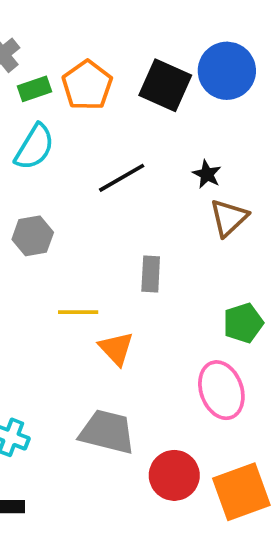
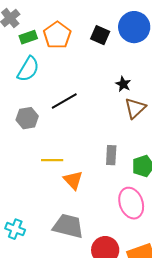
black square: (165, 85) -> (100, 35), size x0.7
black line: (122, 178) -> (64, 101), moved
gray rectangle: (151, 274) -> (111, 155), moved

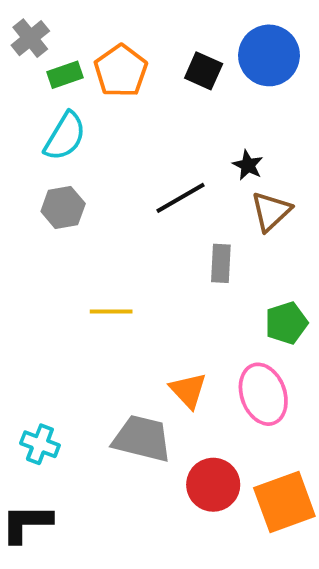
black line: (64, 101) -> (180, 198), moved
gray hexagon: (27, 118) -> (63, 208), moved
gray rectangle: (111, 155) -> (221, 263), moved
orange triangle: (73, 180) -> (188, 390), moved

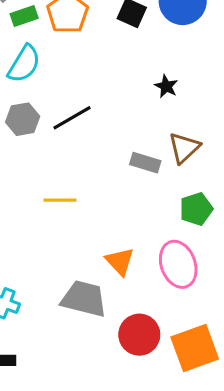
black line: (180, 198) -> (72, 118), moved
brown triangle: (271, 211) -> (184, 148), moved
gray rectangle: (221, 263) -> (145, 163), turned -76

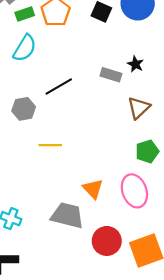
black star: (166, 86) -> (135, 64), moved
gray hexagon: (23, 119) -> (24, 109), moved
gray rectangle: (145, 163) -> (111, 75), moved

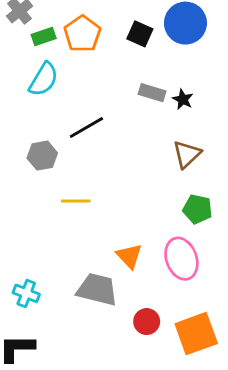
gray rectangle: (111, 75) -> (152, 93), moved
green pentagon: (147, 151) -> (198, 209), turned 30
red circle: (107, 241) -> (147, 322), size x0.7

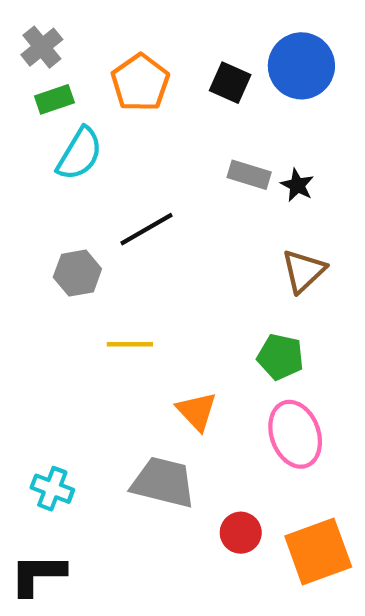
green rectangle: (44, 36) -> (54, 99), moved
green pentagon: (198, 209) -> (280, 357), moved
orange triangle: (129, 256) -> (197, 411), moved

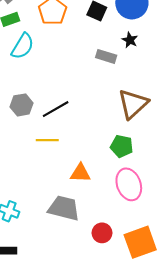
black star: (297, 185) -> (130, 40), moved
black line: (147, 229) -> (56, 109), moved
brown triangle: (304, 271) -> (133, 104), size x1.4
orange triangle: (197, 411) -> (80, 173), turned -45

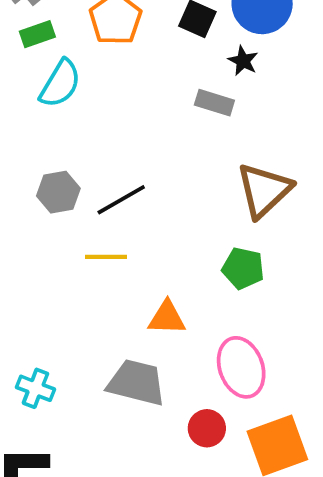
black star: (130, 40) -> (243, 61), moved
pink ellipse: (129, 184) -> (241, 367), moved

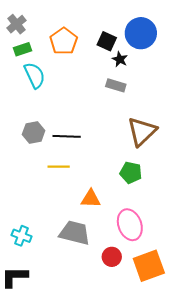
black star: (243, 61) -> (120, 59), moved
cyan semicircle: (60, 84) -> (35, 75), turned -56
black line: (121, 200) -> (67, 136), turned 32

